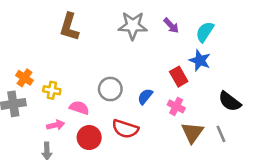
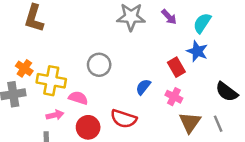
brown L-shape: (69, 27) -> (34, 18), moved
gray circle: (110, 89) -> (99, 65), moved
yellow cross: (52, 90) -> (51, 81), size x1.6

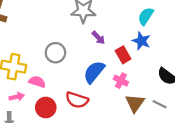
purple arrow: (169, 17) -> (98, 38), moved
blue semicircle: (143, 87) -> (94, 72), size x1.6
gray line: (218, 124) -> (160, 104), turned -40

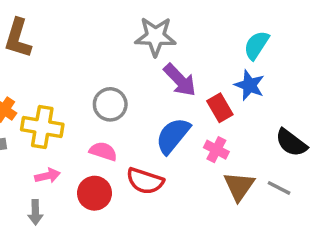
purple arrow: (98, 38) -> (180, 80), size x1.5
pink semicircle: (37, 82) -> (103, 151), moved

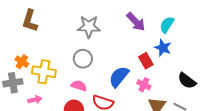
gray star: (155, 36) -> (89, 27), moved
purple arrow: (180, 80) -> (136, 22), moved
pink arrow: (47, 176) -> (35, 100), moved

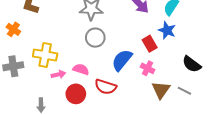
gray circle: (83, 59) -> (95, 38), moved
orange cross: (22, 62) -> (13, 29), moved
pink arrow: (35, 100) -> (58, 74), moved

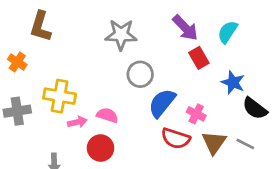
blue star: (167, 30) -> (233, 82), moved
gray circle: (95, 38) -> (140, 74), moved
red rectangle: (150, 44) -> (199, 58), moved
red semicircle: (106, 87) -> (176, 138), moved

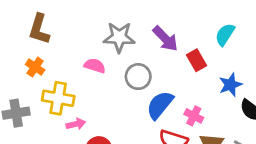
purple arrow: (185, 28) -> (165, 39), moved
orange cross: (17, 62) -> (35, 67), moved
blue star: (233, 82) -> (230, 85), turned 30
pink semicircle: (107, 115) -> (95, 66), moved

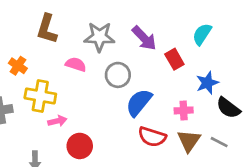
brown L-shape: (39, 29) -> (47, 29), moved
pink cross: (194, 116) -> (184, 110), moved, turned -30

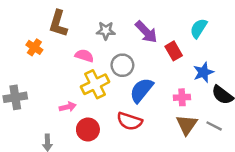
gray star: (99, 37) -> (106, 31), size x0.7
orange cross: (18, 66) -> (34, 47), moved
yellow cross: (40, 96) -> (95, 84), moved, turned -36
red semicircle: (152, 137) -> (130, 121), moved

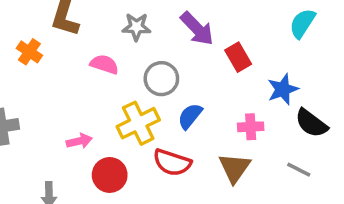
cyan semicircle: (199, 28) -> (302, 23), moved
yellow cross: (95, 84) -> (138, 123), moved
blue semicircle: (141, 90) -> (190, 116), size x0.7
brown triangle: (187, 125) -> (235, 168), moved

